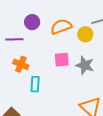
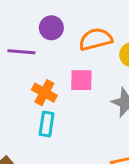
pink square: (62, 60) -> (81, 80), moved
orange cross: (21, 64) -> (44, 93), moved

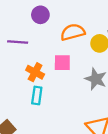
purple circle: (51, 28) -> (40, 15), moved

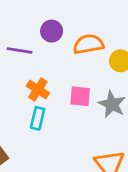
purple circle: (40, 15) -> (52, 31), moved
pink square: (62, 63) -> (80, 96), moved

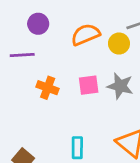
purple circle: (52, 31) -> (38, 24), moved
cyan rectangle: (38, 118) -> (77, 148), moved

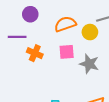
pink square: (89, 85) -> (67, 52), moved
orange cross: (48, 88) -> (35, 53), moved

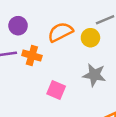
pink square: (67, 52) -> (56, 90), moved, turned 35
orange cross: (35, 53) -> (32, 55), moved

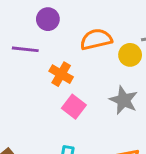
orange cross: (32, 55) -> (61, 74), moved

